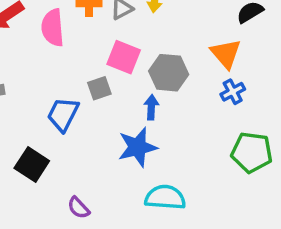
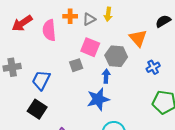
orange triangle: (226, 54) -> (138, 38), moved
blue trapezoid: (63, 114) -> (41, 80), moved

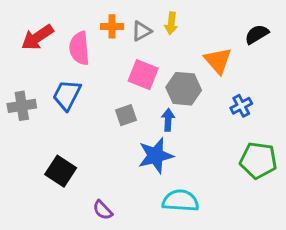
gray square: (76, 65) -> (126, 115), moved
blue trapezoid: (41, 80) -> (67, 95), moved

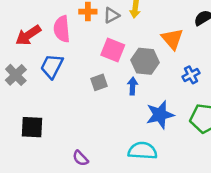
red arrow: (37, 37) -> (28, 35), moved
gray cross: (22, 106) -> (16, 75), turned -35
blue star: (156, 156) -> (160, 115), moved
black square: (61, 171) -> (32, 127), moved, turned -30

